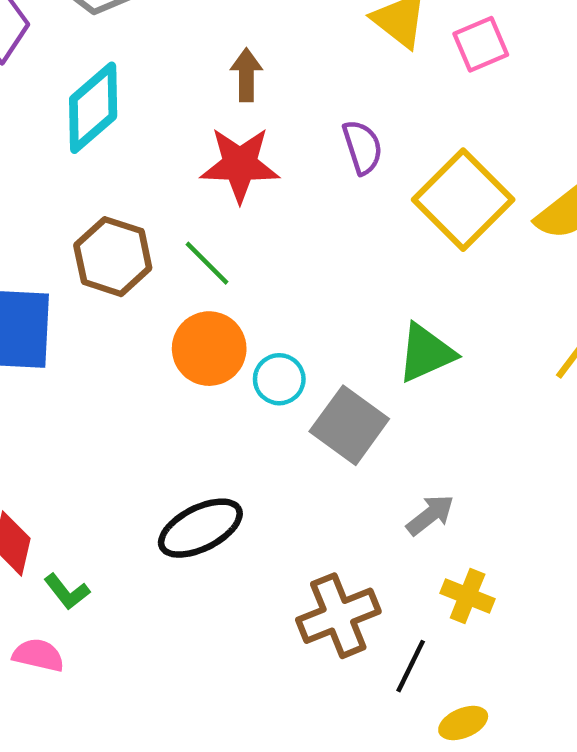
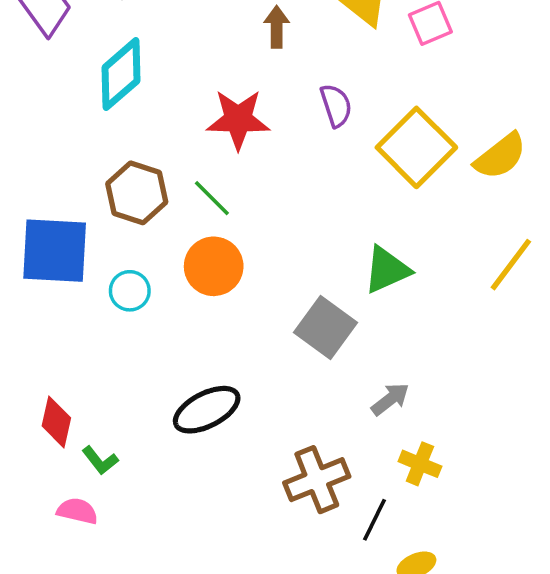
brown arrow: (246, 75) -> (277, 27), moved
cyan circle: (279, 379) -> (130, 291), moved

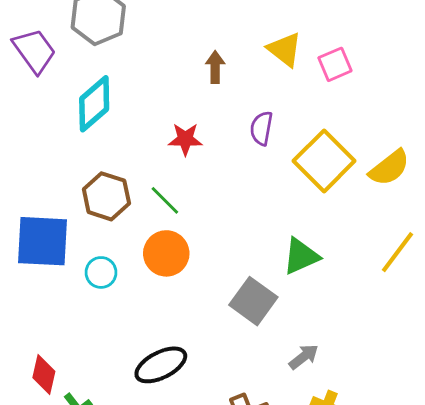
purple semicircle: (336, 105) -> (261, 128), turned -152
red star: (238, 119) -> (185, 139), size x0.7

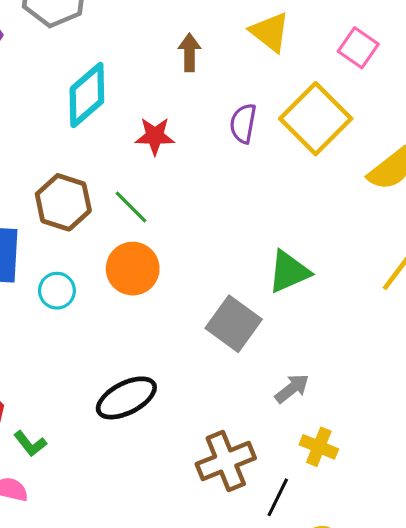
pink square: (335, 64) -> (358, 48), moved, turned -32
cyan diamond: (94, 104) -> (87, 95), moved
yellow square: (324, 161) -> (316, 119), moved

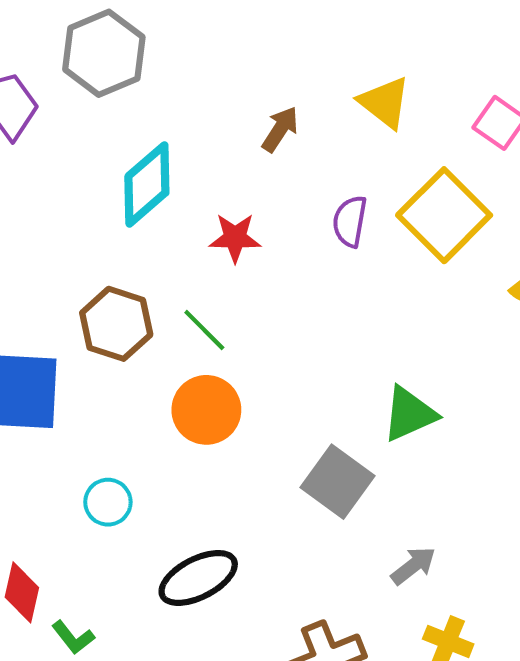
brown arrow: (189, 52) -> (280, 129), turned 33
cyan circle: (57, 291) -> (108, 502), moved

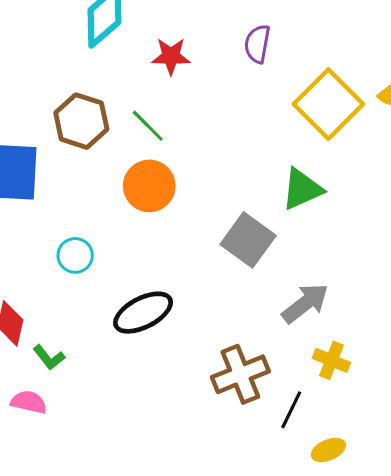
yellow square: (444, 215) -> (328, 104), moved
gray arrow: (413, 566) -> (305, 303), size x1.4

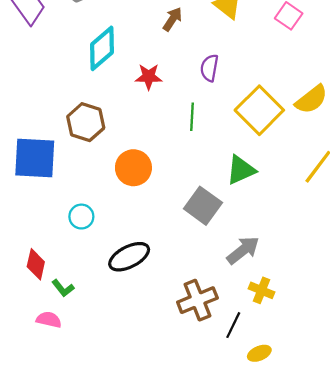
green line: (148, 126) -> (192, 117), moved, turned 48

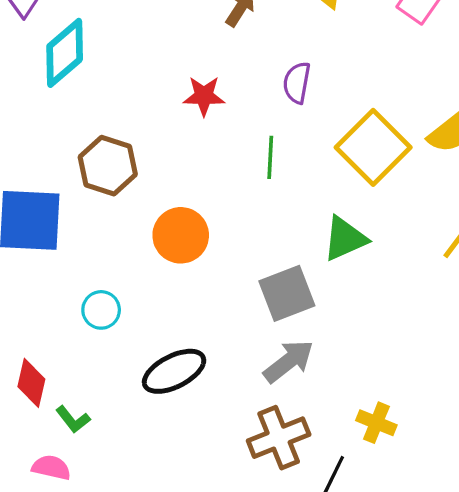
cyan diamond: (102, 48) -> (65, 53), moved
gray square: (203, 206) -> (287, 293), turned 33
gray arrow: (243, 250) -> (289, 361), moved

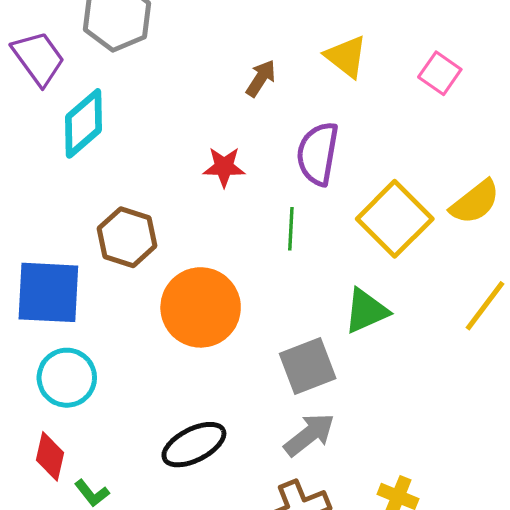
purple semicircle: (297, 83) -> (318, 154), size x1.5
orange circle: (181, 235) -> (201, 307), size x1.4
cyan circle: (101, 310) -> (67, 378), moved, size x1.5

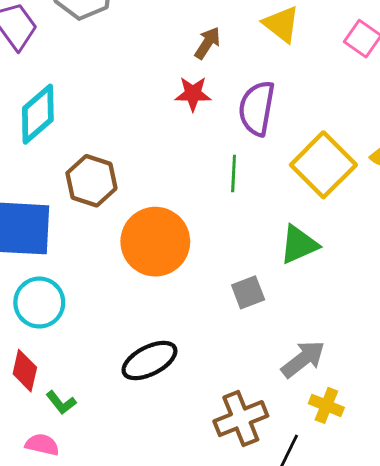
cyan diamond: (84, 123) -> (38, 114), moved
red star: (224, 167) -> (193, 94), moved
gray square: (308, 366) -> (248, 292), size x0.7
gray arrow: (309, 435) -> (303, 359), moved

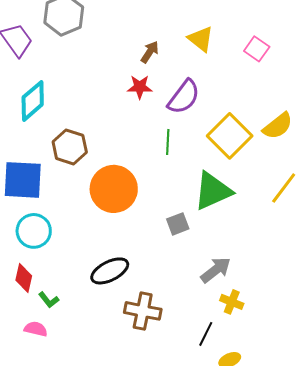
purple semicircle: (257, 108) -> (184, 97), turned -153
green triangle: (299, 245) -> (213, 191), size x1.4
brown cross: (241, 419) -> (143, 311), moved, turned 33

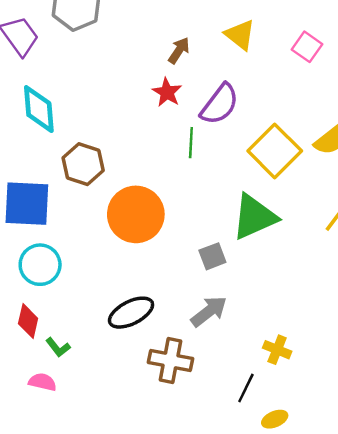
red star: (140, 87) -> (167, 92), turned 30
cyan diamond: (33, 101) -> (39, 109), turned -54
green line: (168, 142) -> (191, 143), moved
gray arrow: (216, 270) -> (209, 311), moved

